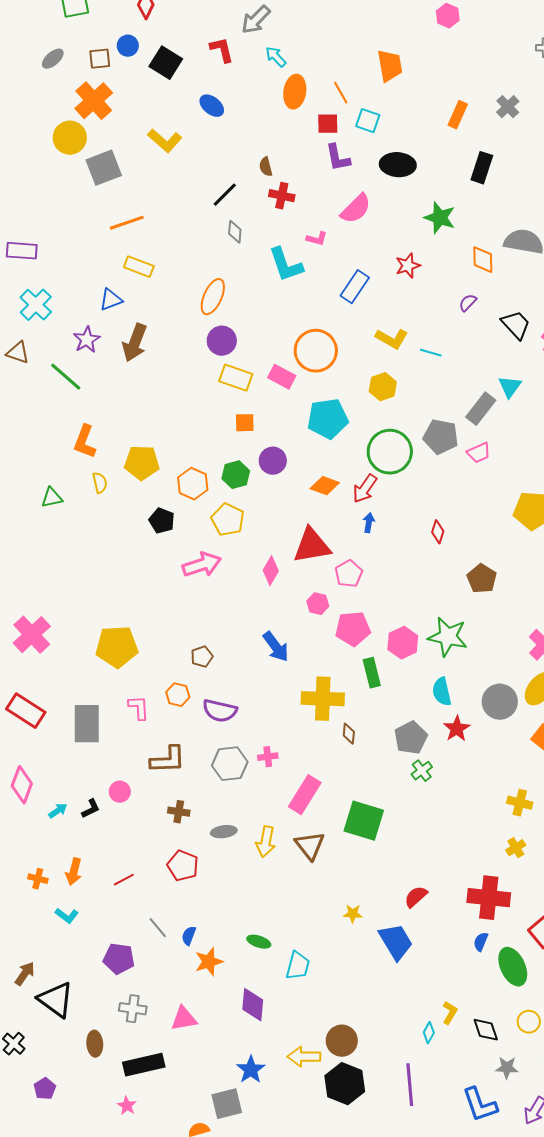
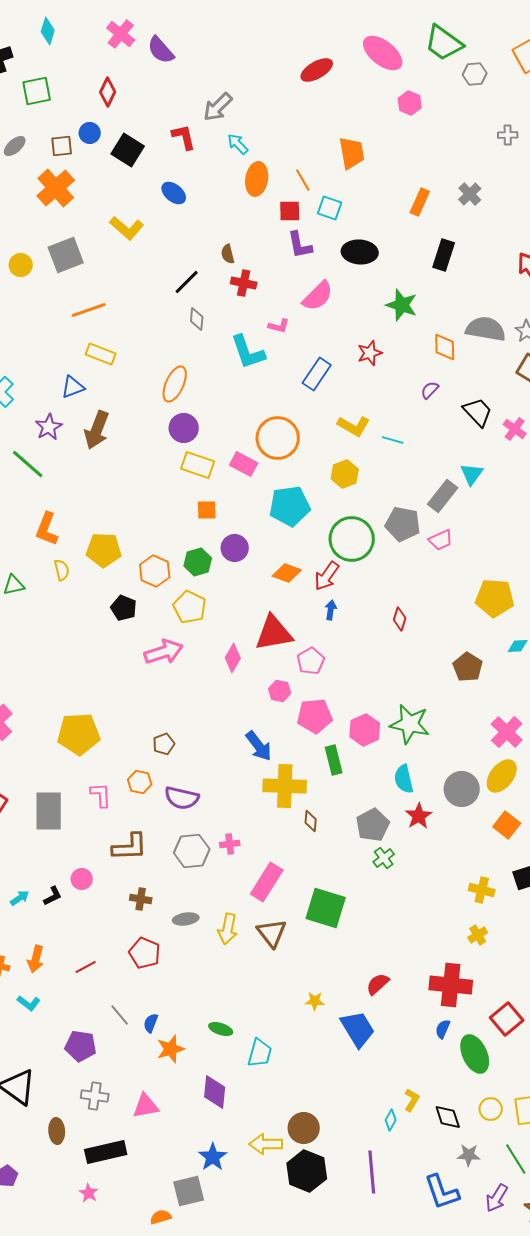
yellow circle: (70, 138) -> (21, 265), moved, size x0.7
brown pentagon: (482, 579) -> (468, 667), moved
blue arrow: (276, 647) -> (259, 746), moved

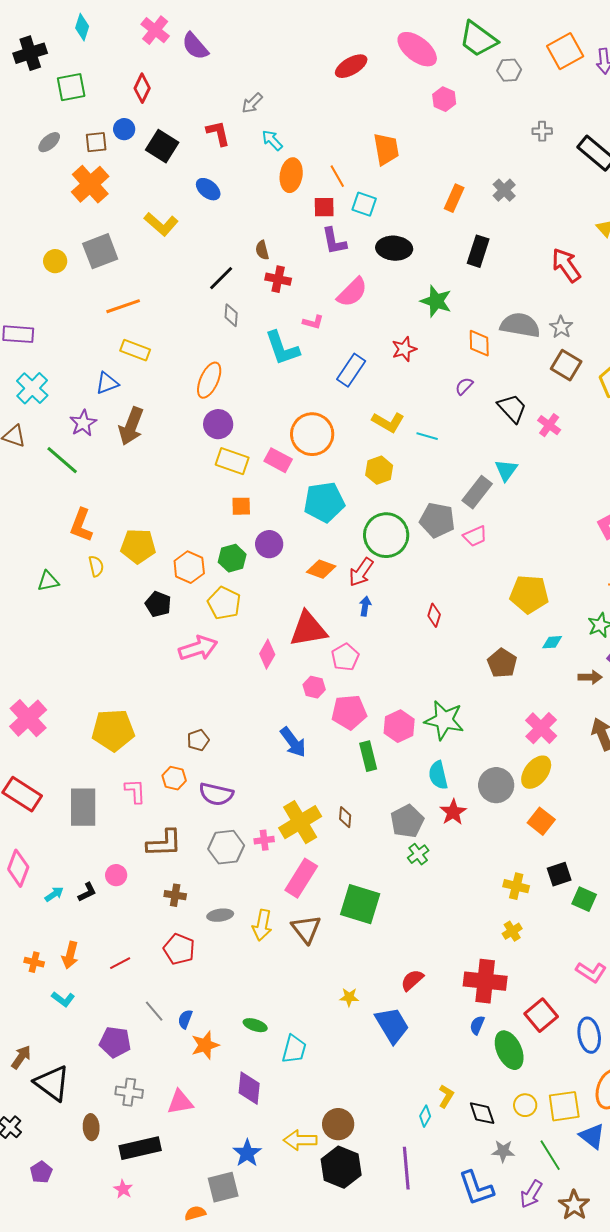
gray arrow: (218, 107) -> (252, 103), size x0.7
yellow cross: (285, 786) -> (300, 822), moved, turned -33

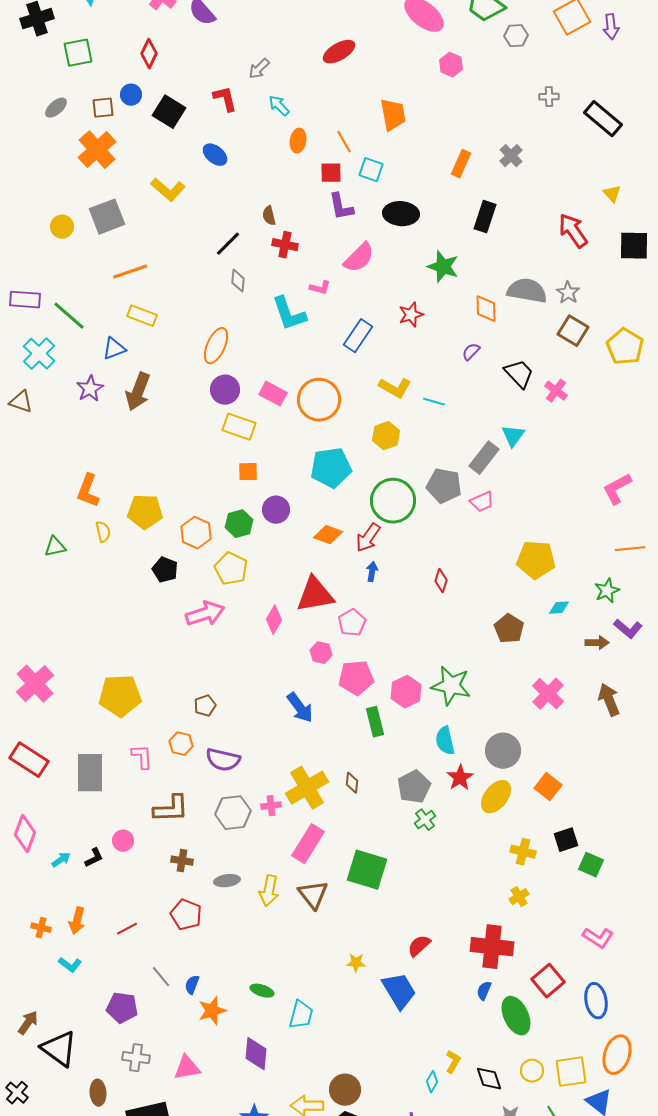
red ellipse: (351, 66) -> (339, 52), moved
orange ellipse: (291, 175) -> (298, 141), size x0.7
green line: (62, 460) -> (69, 316), moved
pink rectangle: (278, 460) -> (273, 394), moved
yellow ellipse: (536, 772) -> (496, 797), moved

